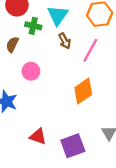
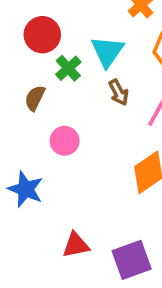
green cross: (33, 26) -> (68, 68), turned 35
red triangle: (38, 136) -> (76, 245), turned -30

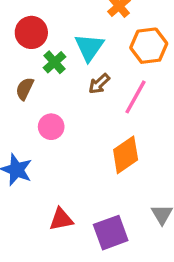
brown arrow: (119, 92) -> (99, 84), turned 75

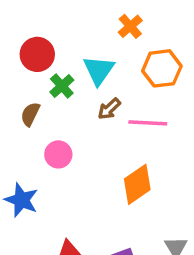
pink line: (135, 97) -> (148, 123), turned 64

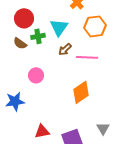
green cross: (62, 86) -> (38, 36), turned 32
brown semicircle: (30, 114) -> (20, 43), moved, turned -80
blue star: (21, 200) -> (15, 101), turned -30

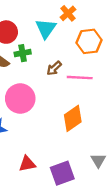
cyan triangle: (59, 27) -> (46, 29), moved
pink circle: (36, 75) -> (20, 99), size x1.6

